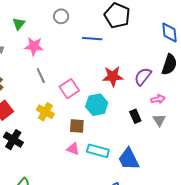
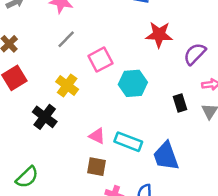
gray line: (41, 76) -> (66, 39), turned 63
red star: (113, 76) -> (159, 35), moved
brown square: (77, 126) -> (96, 167), moved
black cross: (13, 140) -> (45, 117), moved

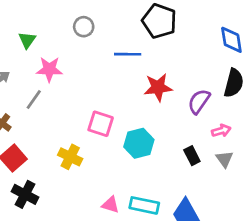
gray line: (66, 39) -> (34, 99), moved
pink square: (100, 60) -> (101, 124), turned -35
black cross: (45, 117) -> (25, 194), moved

